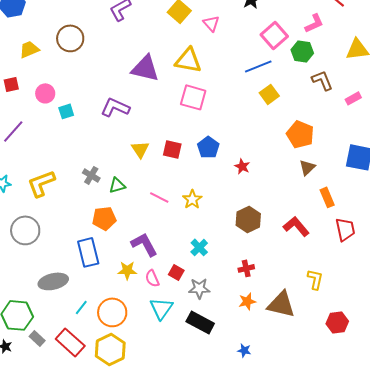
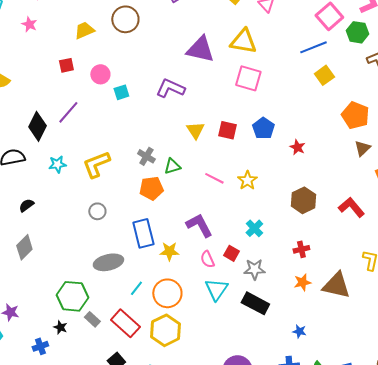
orange pentagon: (104, 218) -> (151, 188), moved
gray circle: (25, 230) -> (97, 211), moved, size x0.6
yellow star: (127, 270) -> (169, 251), moved

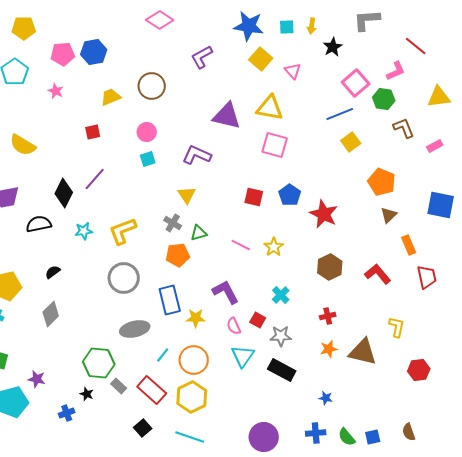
pink circle: (100, 74) -> (147, 132), moved
yellow triangle: (195, 130) -> (187, 195), moved
red star: (297, 147) -> (324, 214), size x1.8
gray circle: (97, 211) -> (124, 278), size x1.8

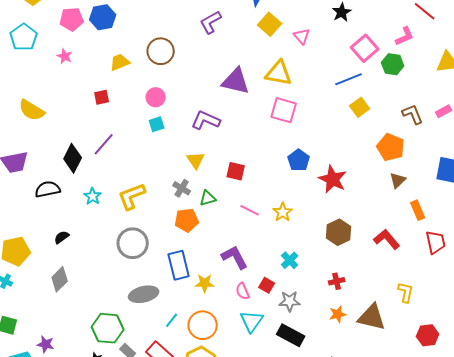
brown L-shape: (404, 128) -> (413, 114), moved
red square: (254, 197) -> (236, 171), moved
cyan star: (84, 231) -> (93, 196), turned -30

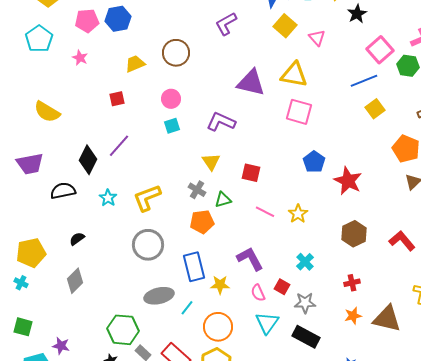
cyan line: (172, 320) -> (187, 308), moved

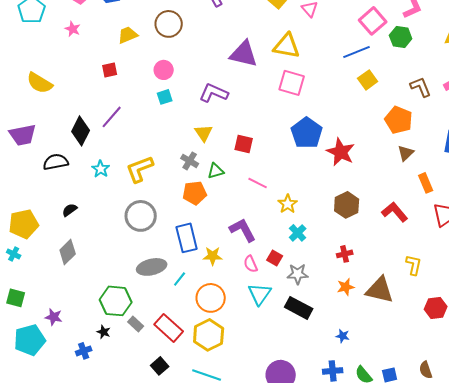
blue pentagon: (314, 162) -> (307, 133), size x1.4
yellow star: (298, 214) -> (288, 204), moved

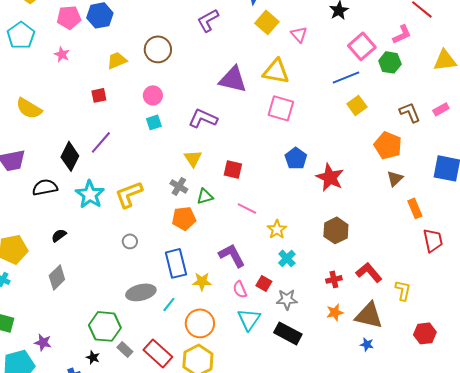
blue pentagon: (307, 133) -> (296, 158), size x0.7
cyan star: (101, 169) -> (90, 194), size x1.6
red L-shape: (395, 212) -> (369, 272), moved
gray circle: (141, 216) -> (130, 241), size x0.5
blue star: (343, 336) -> (367, 344), moved

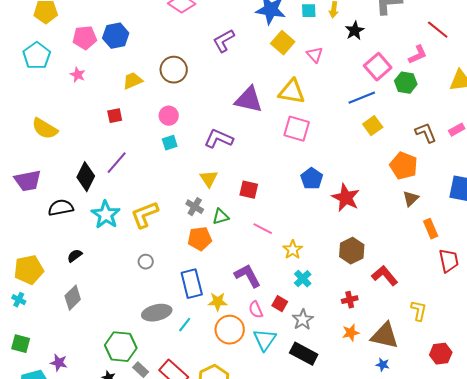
red L-shape: (369, 272) -> (385, 276), moved
gray star: (287, 299) -> (303, 320), turned -30
orange circle: (200, 323) -> (230, 330), moved

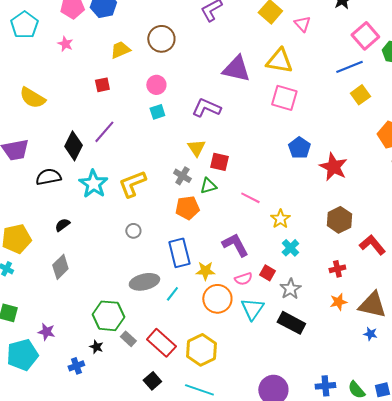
red square: (249, 190) -> (219, 162), moved
pink semicircle: (256, 310) -> (243, 279), turned -84

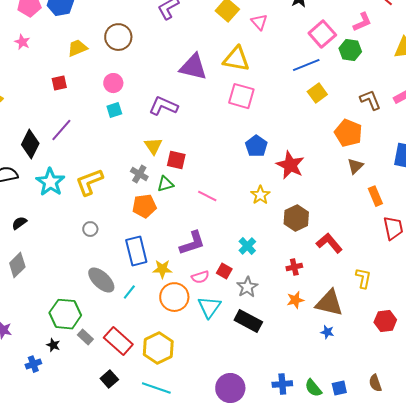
yellow star: (280, 219) -> (260, 195), moved
purple L-shape: (235, 245) -> (192, 243), turned 100
gray ellipse: (144, 282) -> (101, 280), turned 56

